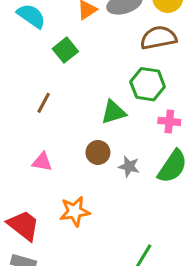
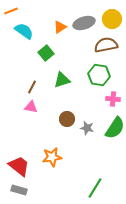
green triangle: (113, 112) -> (62, 80), moved
pink triangle: (42, 162) -> (31, 107), moved

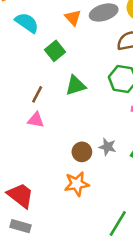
orange triangle: (60, 27) -> (73, 18), turned -40
brown circle: (67, 119) -> (82, 152), moved
orange star: (52, 157) -> (77, 184), moved

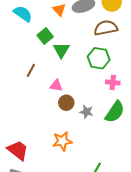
green triangle: (76, 85) -> (61, 50), moved, turned -42
pink triangle: (36, 120) -> (56, 86), moved
brown circle: (82, 152) -> (66, 103), moved

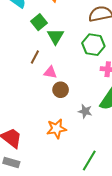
brown line: (31, 70) -> (35, 57), moved
gray star: (87, 112) -> (85, 111), moved

